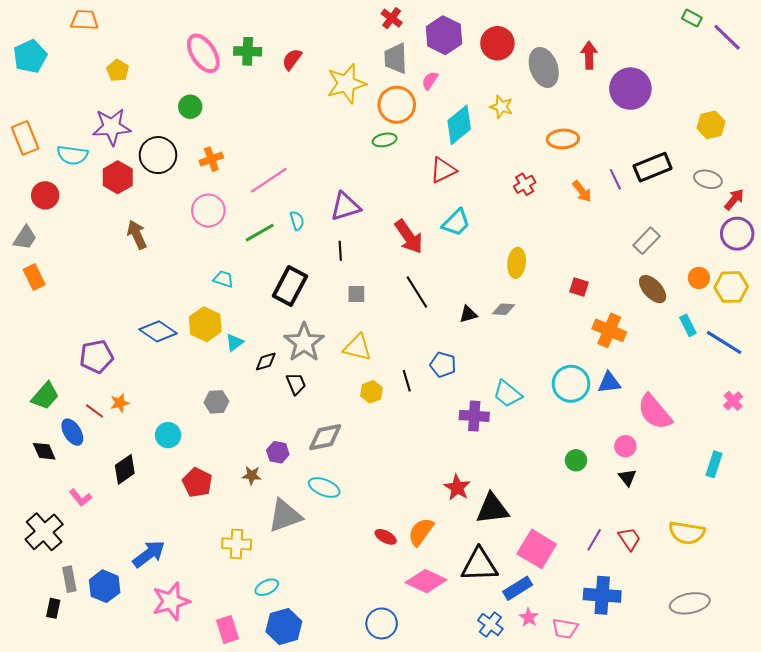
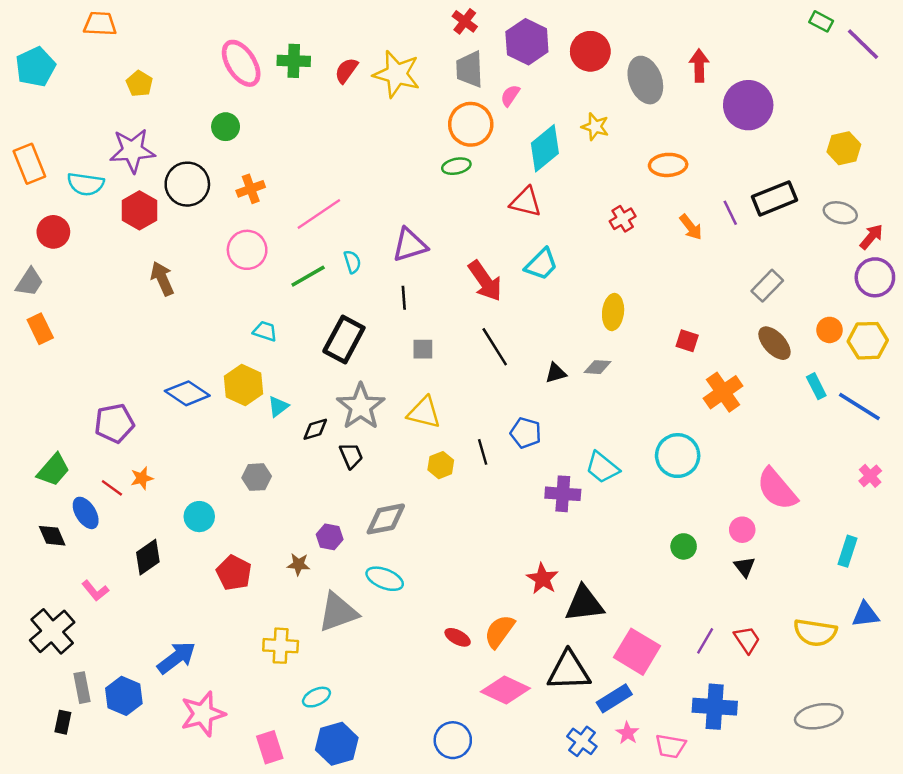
yellow star: (346, 84) -> (397, 74), moved, turned 30
red triangle: (443, 170) -> (526, 202), turned 40
orange cross: (609, 330) -> (723, 392), turned 32
blue triangle: (609, 383) -> (865, 615), moved

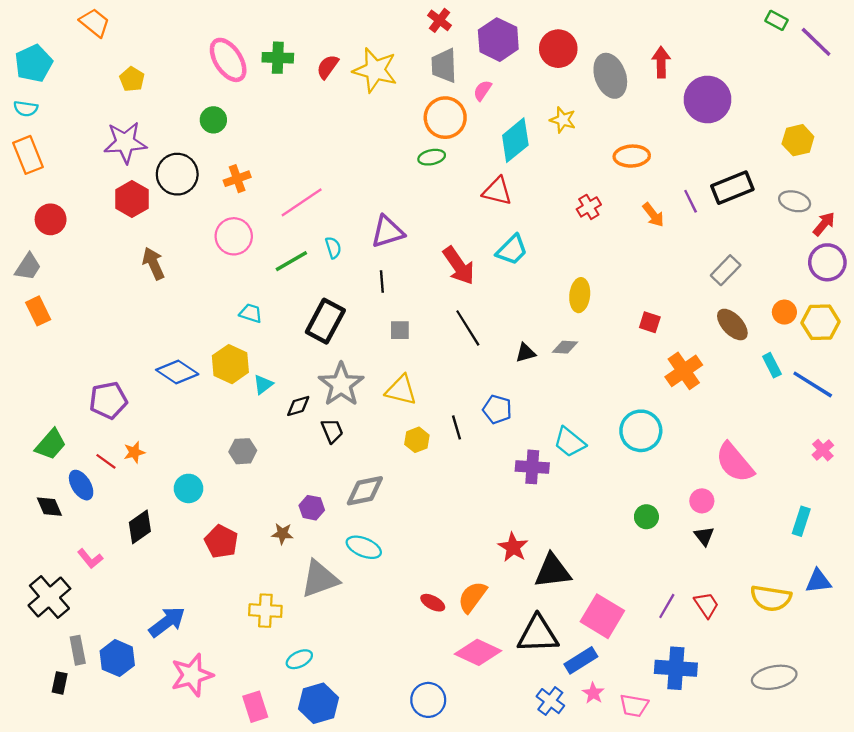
orange trapezoid: (100, 24) -> (95, 23), turned 36
cyan semicircle: (86, 184) -> (26, 109), moved, size x0.7

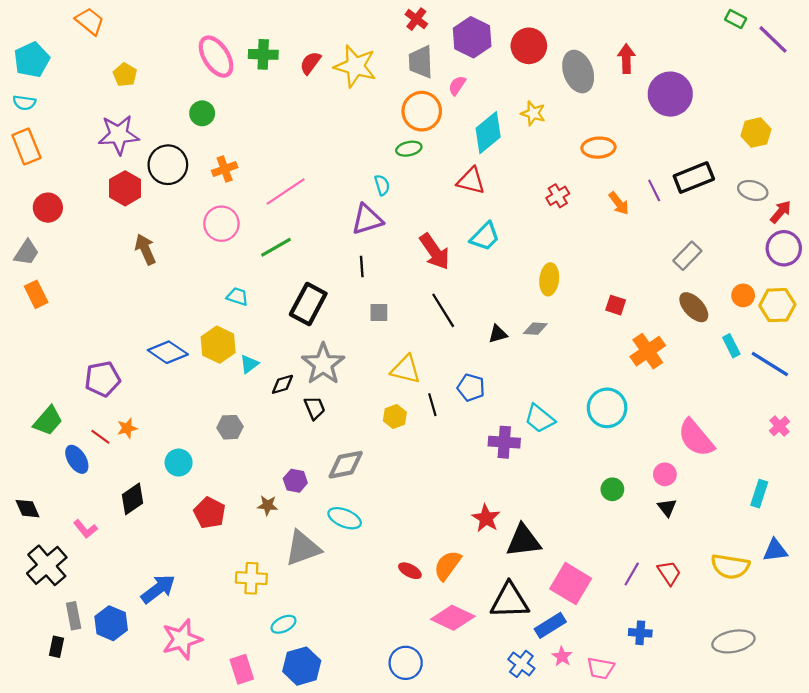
cyan semicircle: (333, 248) -> (382, 185), moved
yellow triangle: (401, 390) -> (406, 369), moved
black diamond: (49, 507) -> (28, 509), moved
blue cross: (676, 668) -> (640, 633), size x0.6

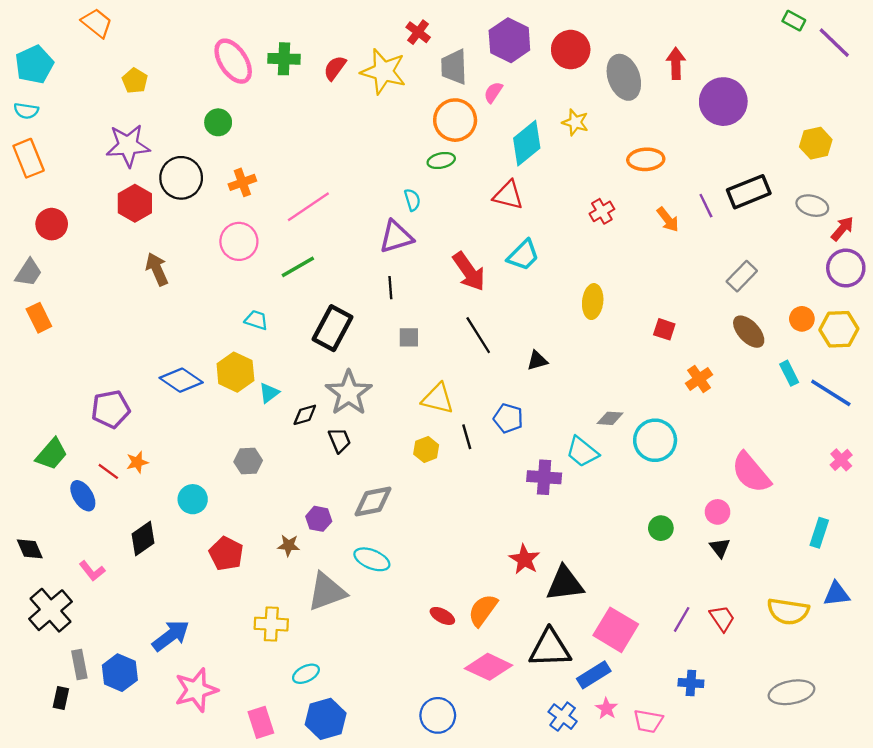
red cross: (416, 19) -> (418, 32), moved
gray diamond: (535, 329) -> (610, 418), moved
orange cross: (648, 351) -> (699, 379), size x0.7

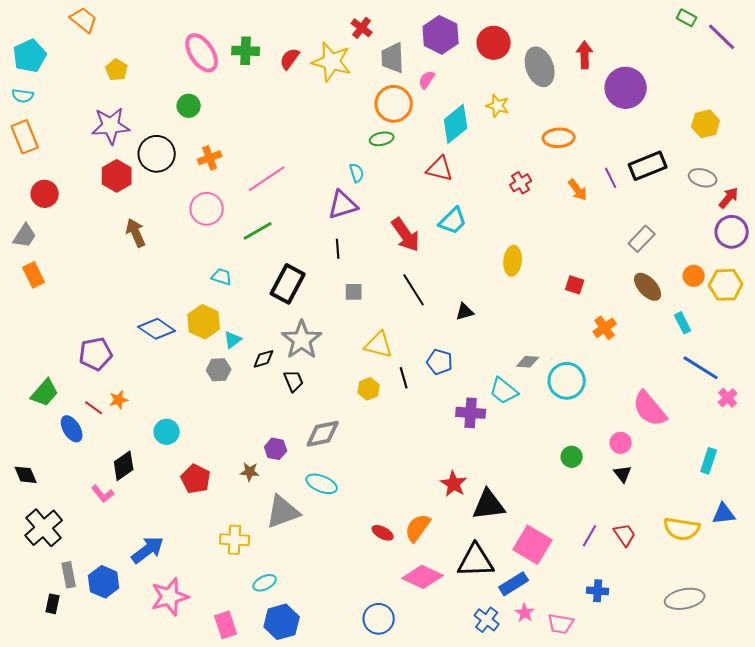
blue line: (831, 393) -> (701, 368), moved
gray hexagon: (248, 461) -> (219, 370), moved
pink L-shape: (92, 571) -> (103, 494), moved

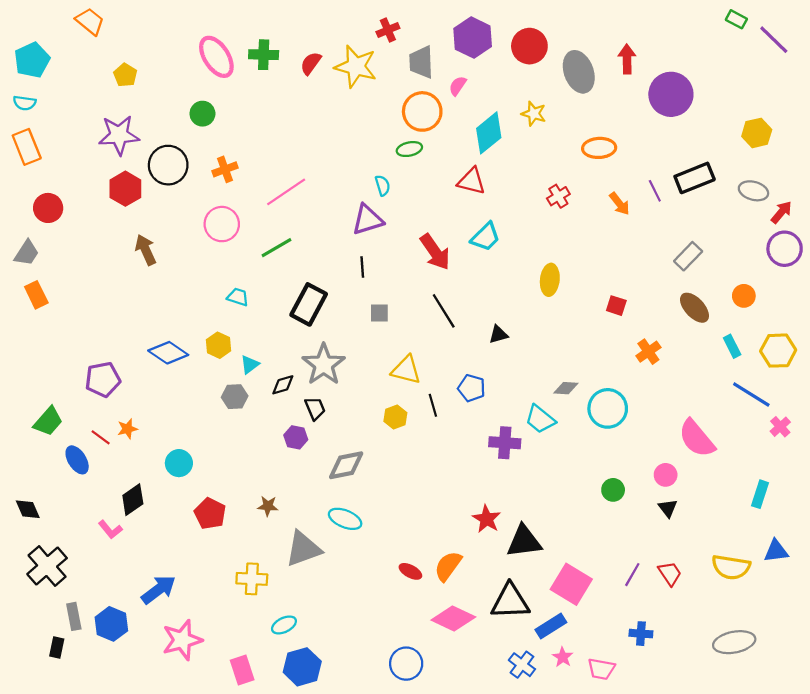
red cross: (362, 28) -> (388, 30), turned 30
yellow hexagon: (726, 285) -> (778, 351), moved
yellow hexagon: (204, 322) -> (219, 345), size x0.7
purple hexagon: (276, 449) -> (296, 437), moved

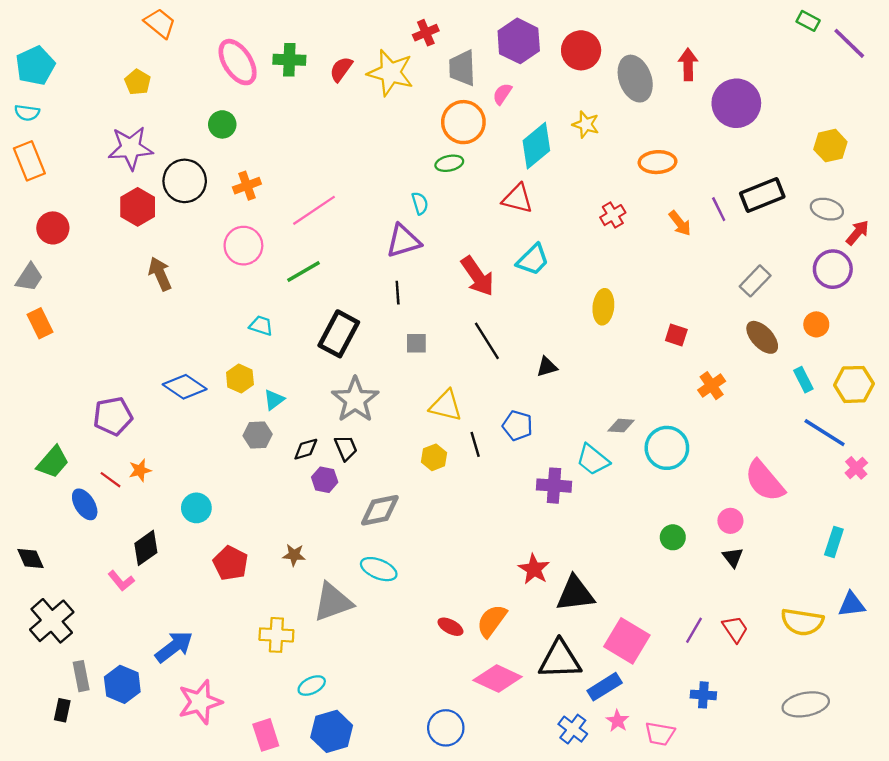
orange trapezoid: (90, 21) -> (160, 23), moved
purple circle: (785, 249) -> (833, 269), moved
black diamond: (283, 385) -> (306, 449), moved

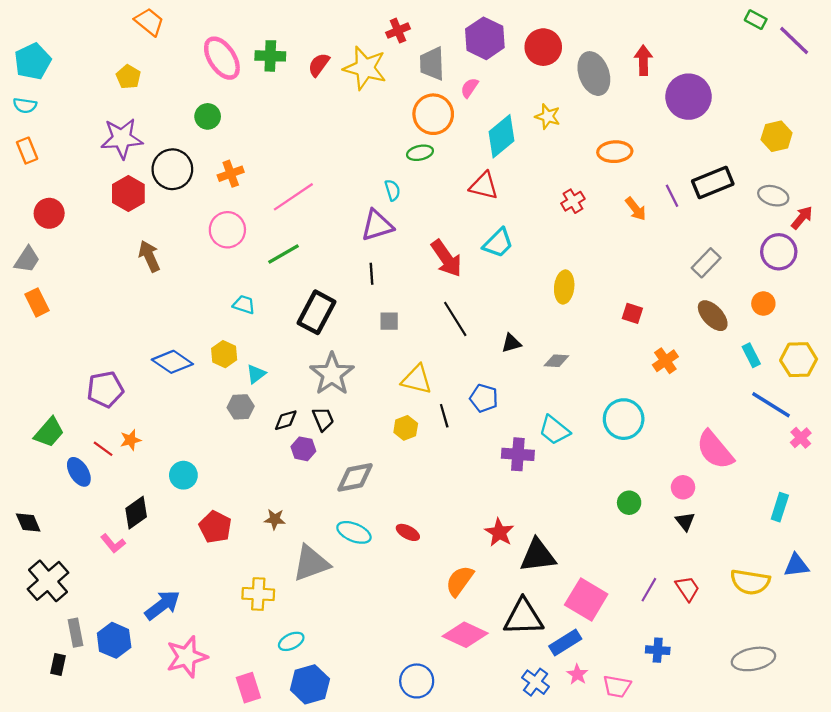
orange rectangle: (29, 161) -> (27, 151), size x0.7
gray diamond: (621, 426) -> (556, 361), moved
red ellipse: (450, 627) -> (408, 532), moved

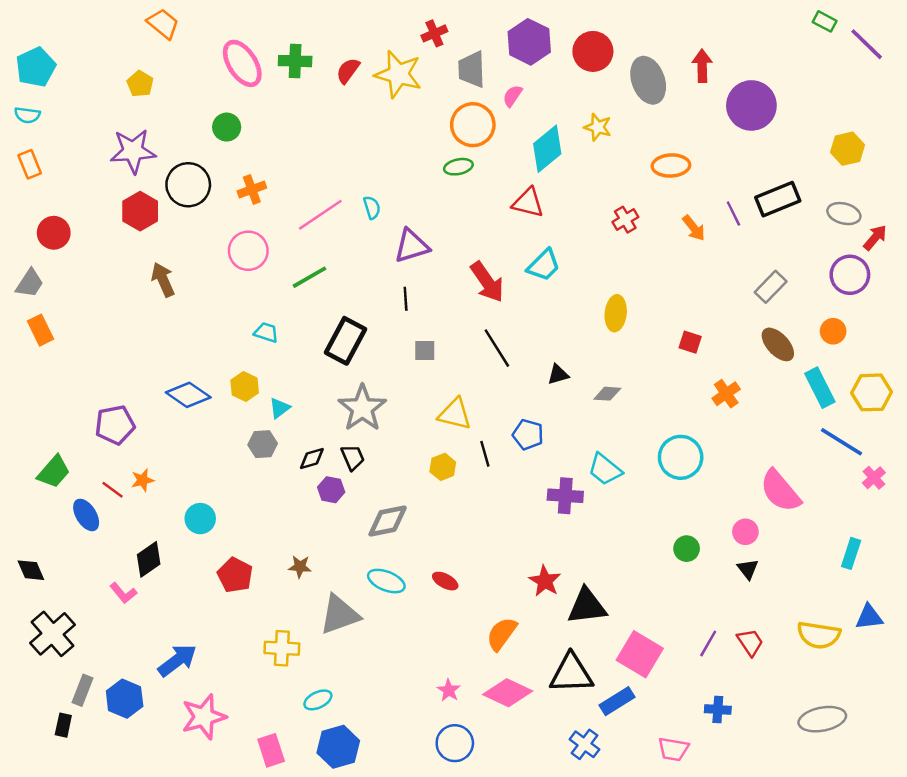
cyan semicircle: (392, 190) -> (372, 208), moved
cyan rectangle: (751, 355) -> (820, 388), size x1.5
gray rectangle: (76, 633) -> (83, 690), turned 32
pink star: (577, 674) -> (449, 690), moved

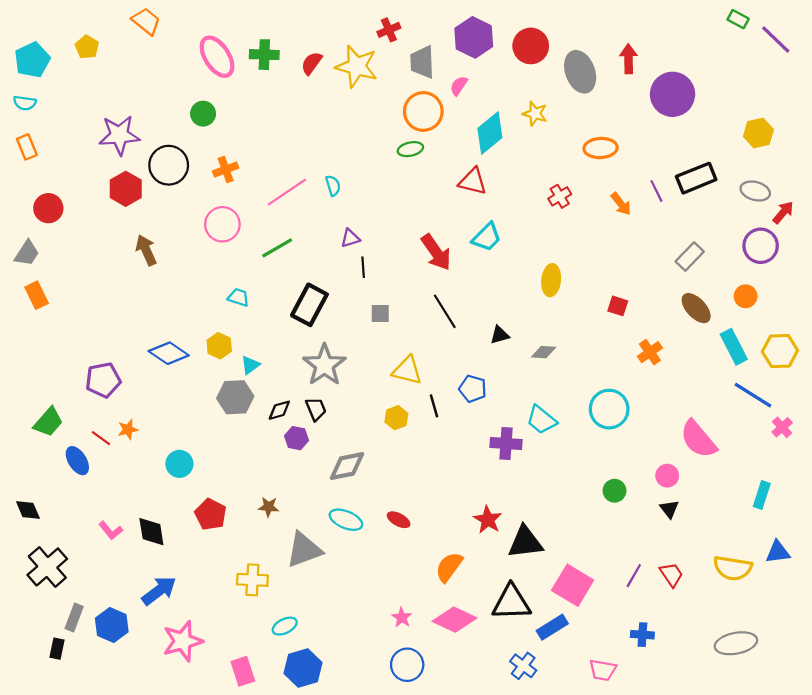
yellow pentagon: (140, 84) -> (87, 47), moved
purple triangle: (412, 246) -> (350, 238), moved, size x0.6
gray hexagon: (263, 444) -> (235, 397), size x1.4
black diamond: (149, 559) -> (151, 532), moved, turned -64

